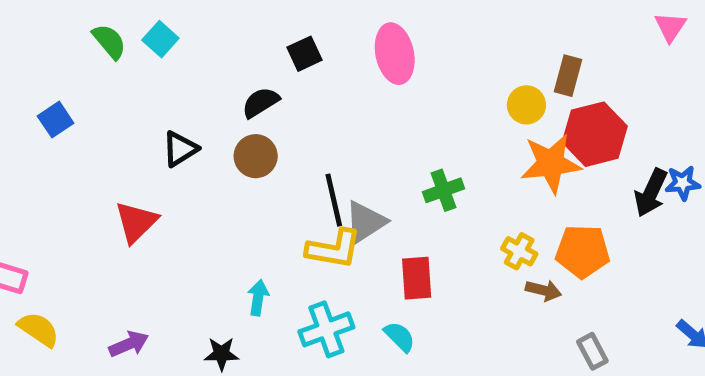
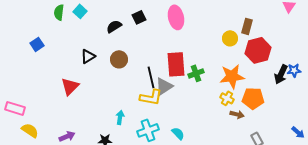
green semicircle: (109, 41) -> (59, 12), turned -133
black semicircle: (261, 102) -> (114, 26), moved
orange star: (551, 163) -> (232, 76), moved
red rectangle: (417, 278) -> (176, 64), moved, size x1.4

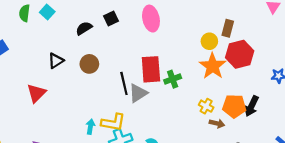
black arrow: (281, 74) -> (252, 106), moved
orange star: (232, 76) -> (213, 66), moved, turned -30
yellow L-shape: (151, 97) -> (113, 122), moved

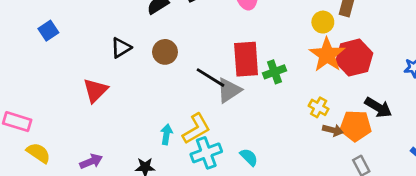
red hexagon: (240, 54) -> (354, 58), moved
black line: (124, 83) -> (211, 78), turned -45
orange pentagon: (234, 106) -> (356, 126), moved
black arrow: (252, 106) -> (378, 107), turned -84
yellow L-shape: (113, 122) -> (196, 129), turned -40

